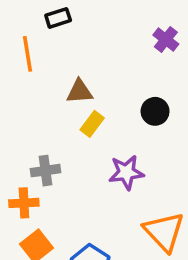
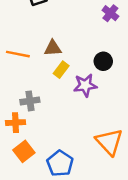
orange line: (28, 54) -> (18, 54), moved, turned -70
purple star: (126, 172) -> (85, 85), moved

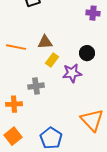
purple cross: (110, 13) -> (93, 13), turned -32
gray cross: (30, 101) -> (36, 86), moved
orange square: (24, 151) -> (13, 136), moved

